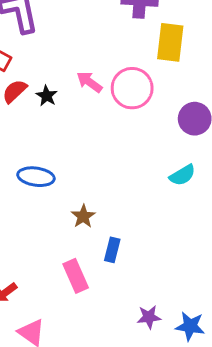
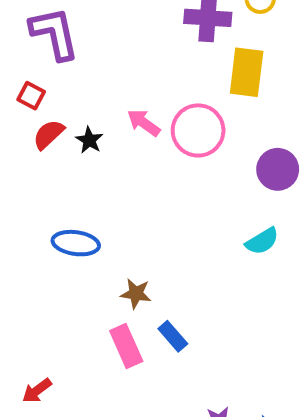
brown star: (83, 216) -> (136, 294), turned -30
blue rectangle: (112, 250) -> (173, 336), turned -55
pink rectangle: (76, 276) -> (126, 346), moved

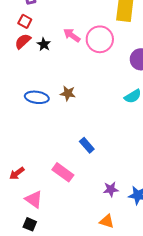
red square: (31, 96) -> (25, 21), moved
brown star: (136, 294) -> (68, 93), moved
pink rectangle: (126, 346) -> (63, 172), moved, turned -30

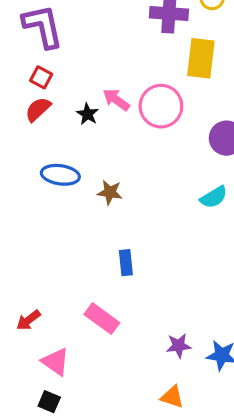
black star: (44, 44) -> (87, 114), moved
blue ellipse: (37, 97) -> (60, 175), moved
blue rectangle: (87, 145) -> (126, 263), moved, turned 35

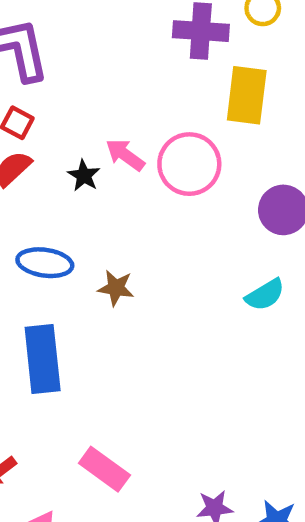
blue rectangle: (126, 263) -> (43, 359), moved, size x1.8

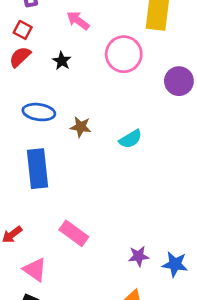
pink arrow: (125, 155) -> (78, 20), moved
cyan semicircle: (265, 295) -> (130, 139), moved

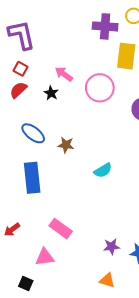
pink arrow: (78, 20) -> (64, 74), moved
blue ellipse: (39, 112) -> (33, 133), turned 30
cyan semicircle: (130, 139) -> (103, 170), moved
pink triangle: (35, 270) -> (45, 257), moved, turned -42

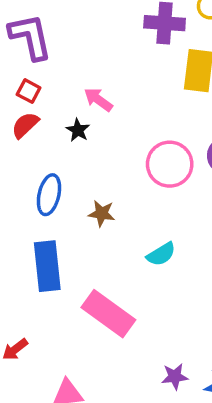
pink circle: (100, 88) -> (170, 164), moved
blue ellipse: (33, 133) -> (49, 195), turned 65
pink rectangle: (61, 229) -> (108, 314), moved, size x1.4

